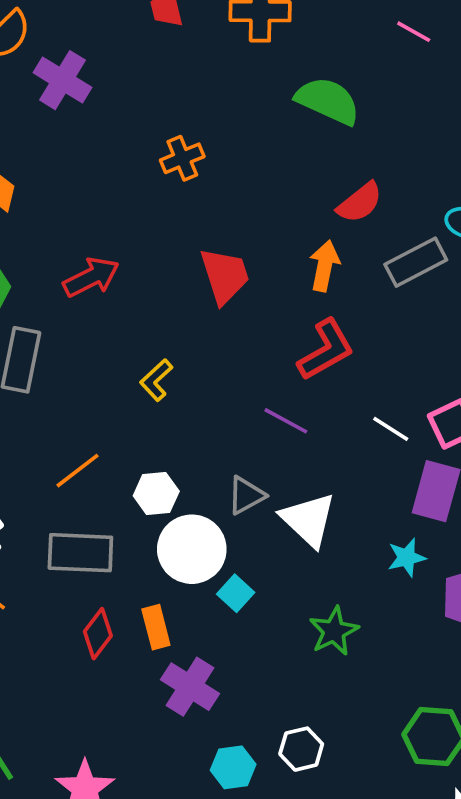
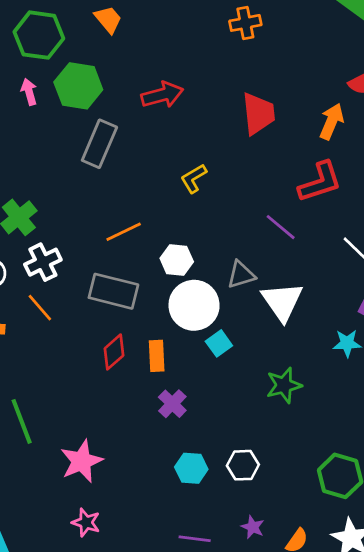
purple cross: (190, 687) -> (172, 404), size x0.7

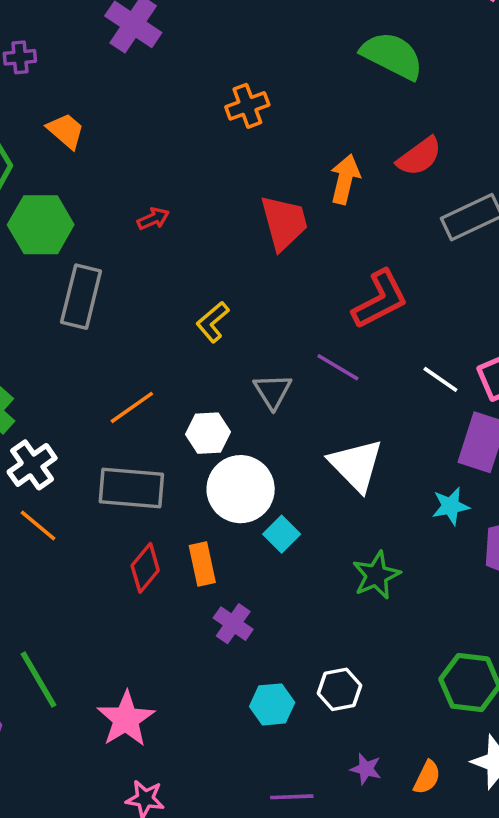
red arrow: (162, 95) -> (153, 219), size x0.6
orange arrow: (332, 121) -> (345, 179), moved
gray triangle: (241, 275) -> (273, 391), moved, turned -36

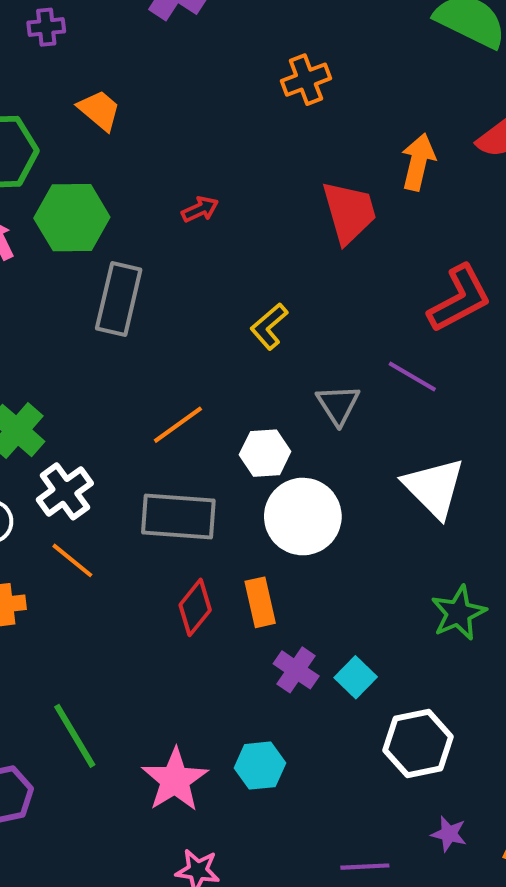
cyan square: (282, 534) -> (356, 677), moved
white hexagon: (340, 689) -> (418, 744), size x1.4
cyan hexagon: (272, 704) -> (260, 766), moved

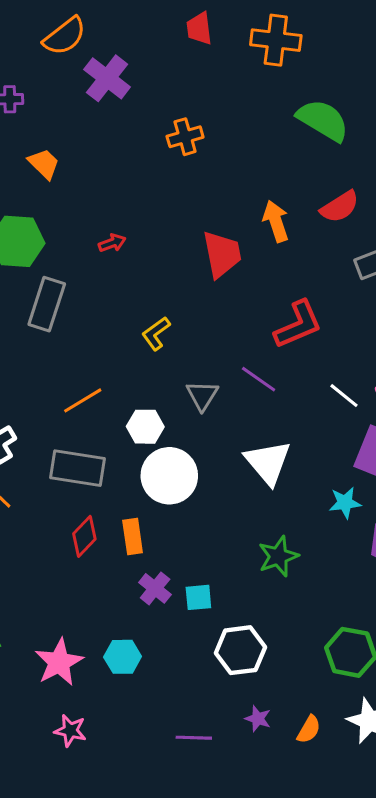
orange cross: (306, 80) -> (185, 137), moved
orange arrow: (418, 162) -> (276, 221), turned -36
cyan square: (356, 677) -> (198, 597), turned 36

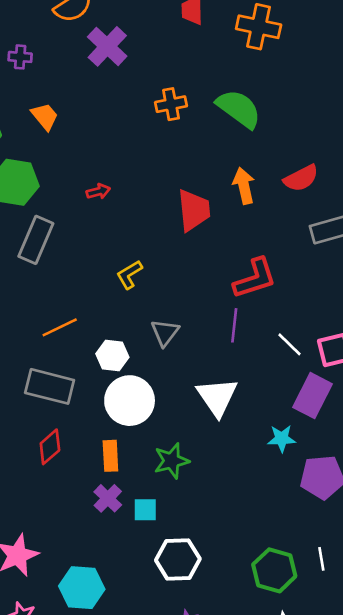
green semicircle: (323, 120) -> (239, 109), moved
purple line: (259, 379) -> (234, 325), moved, turned 56
orange rectangle: (133, 536) -> (110, 456), moved
green star: (278, 556) -> (172, 461), moved
cyan hexagon: (123, 657) -> (82, 588), moved, size x1.4

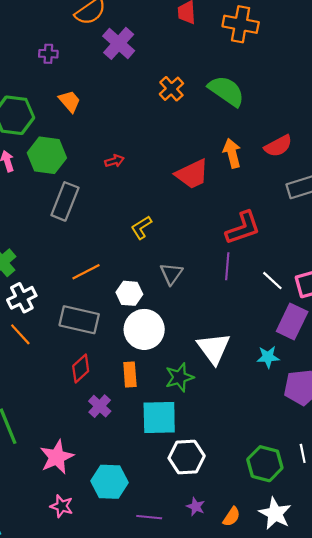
orange cross: (171, 104) -> (171, 89), turned -30
red trapezoid: (194, 210) -> (192, 174), turned 72
white triangle: (217, 397) -> (214, 348), moved
purple cross: (108, 498) -> (100, 406), moved
cyan square: (145, 510) -> (159, 417), size x1.8

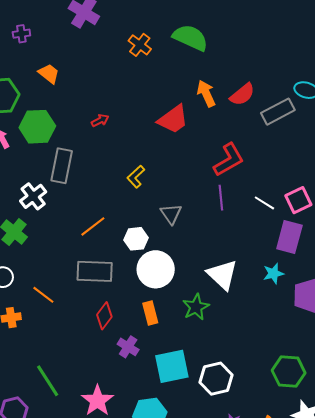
red semicircle: (278, 146) -> (242, 94), moved
white cross: (22, 298) -> (33, 196), moved
cyan square: (159, 417) -> (172, 366), moved

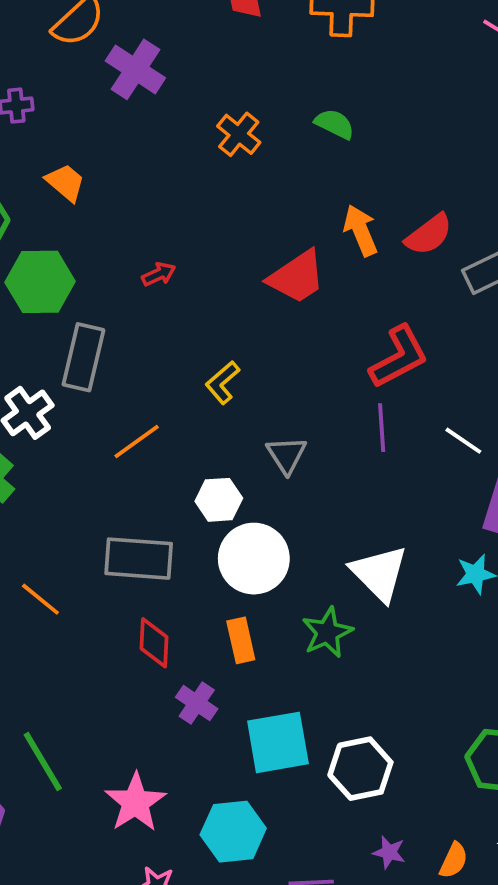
green semicircle: (190, 38) -> (335, 124), size x0.6
orange line: (93, 226) -> (137, 442), moved
red diamond: (104, 316) -> (154, 643), turned -36

